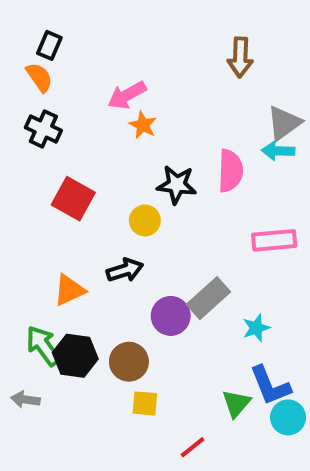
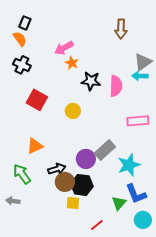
black star: (177, 185) -> (91, 81), moved
black arrow: (125, 270) -> (57, 169), moved
cyan star: (256, 328) -> (129, 165), size x1.6
black hexagon: (75, 356) -> (82, 185), moved
cyan circle: (288, 417) -> (143, 220), moved

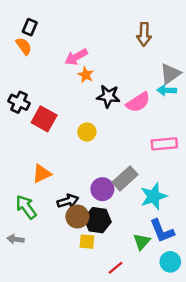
black cross: (22, 65) -> (19, 102), moved
pink semicircle: (116, 86) -> (138, 102), turned 55

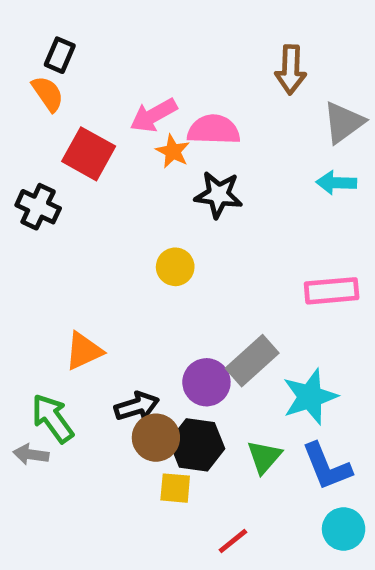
gray triangle: (170, 74) -> (344, 123), moved
pink semicircle: (138, 102) -> (214, 130), moved, turned -145
red square: (44, 119) -> (89, 154), moved
gray arrow: (15, 239) -> (31, 454), moved
green triangle: (142, 242) -> (264, 457), moved

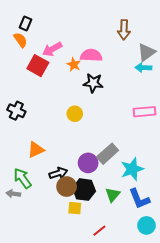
pink arrow: (154, 115) -> (52, 49), moved
cyan arrow: (336, 183) -> (143, 68), moved
black cross: (38, 207) -> (16, 111), moved
pink rectangle: (332, 291) -> (144, 112), moved

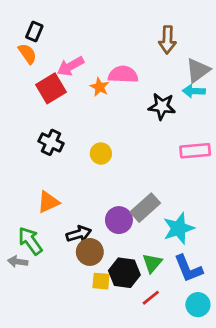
red square: (38, 66) -> (51, 88), turned 30
black star: (93, 83) -> (162, 106), moved
black cross: (16, 111) -> (51, 142), moved
black hexagon: (84, 190) -> (124, 273), moved
red line: (99, 231) -> (151, 298), moved

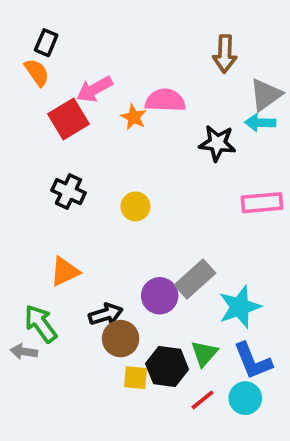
cyan circle: (198, 305) -> (245, 398), moved

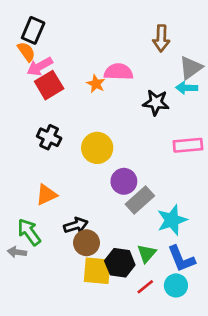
black rectangle: (46, 43) -> (33, 30), size x1.4
pink arrow: (95, 89) -> (40, 66), moved
yellow circle: (135, 206) -> (97, 148), size x1.5
purple circle: (160, 296) -> (124, 181), moved
yellow square: (135, 378) -> (97, 271), size x1.6

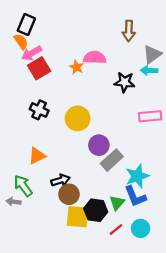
blue L-shape: (181, 259) -> (135, 196), moved

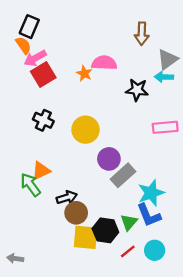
green arrow: (23, 186) -> (30, 185), moved
gray arrow: (13, 202) -> (15, 258), moved

